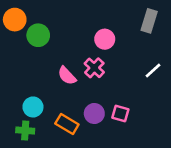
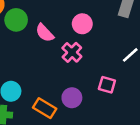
pink semicircle: (67, 76) -> (45, 33), moved
pink square: (120, 114) -> (107, 85), moved

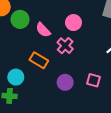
pink square: (107, 85) -> (93, 80), moved
orange rectangle: (45, 108) -> (39, 60), moved

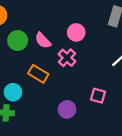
green circle: (20, 19) -> (18, 40), moved
purple circle: (65, 82) -> (67, 109), moved

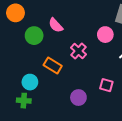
pink circle: (76, 32) -> (105, 35), moved
pink semicircle: (43, 40) -> (56, 25), moved

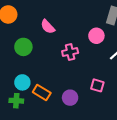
green circle: (34, 36) -> (23, 47), moved
pink cross: (78, 51) -> (70, 52), turned 35
orange rectangle: (53, 65) -> (42, 93), moved

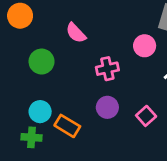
pink square: (97, 85) -> (146, 116), turned 32
purple circle: (70, 98) -> (107, 107), moved

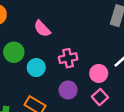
pink circle: (145, 46) -> (99, 73), moved
cyan circle: (40, 112) -> (36, 68), moved

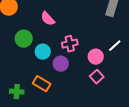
purple circle: (68, 90) -> (61, 64), moved

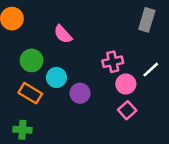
pink cross: (70, 44) -> (113, 62), moved
orange rectangle: (42, 84) -> (30, 93), moved

